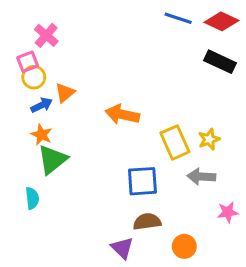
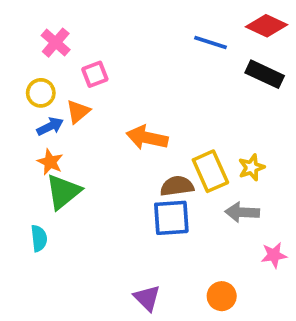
blue line: (178, 18) -> (210, 43), moved
pink square: (28, 62) -> (95, 74), moved
brown semicircle: (147, 222) -> (177, 186), moved

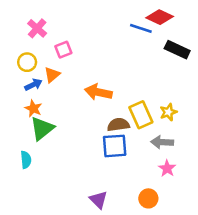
red diamond: (266, 26) -> (160, 17), moved
pink star: (274, 255) -> (167, 168), moved, turned -30

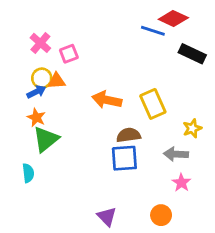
pink cross: (37, 28) -> (40, 43), moved
yellow circle: (27, 62) -> (42, 78), moved
orange triangle: (52, 75) -> (57, 81), turned 36
yellow star: (168, 112) -> (192, 128), moved
yellow rectangle: (141, 115) -> (153, 104), moved

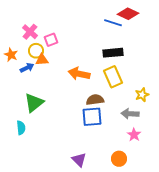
black rectangle: (192, 54) -> (113, 53), moved, turned -30
yellow circle: (42, 78) -> (36, 51), moved
orange star: (36, 118) -> (11, 55), moved

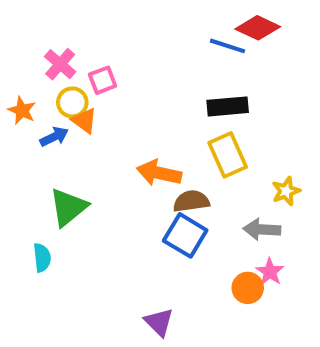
orange triangle: (42, 60) -> (84, 121), turned 40
orange arrow: (79, 74) -> (159, 173), moved
blue square: (92, 117) -> (185, 235), turned 35
orange circle: (119, 159) -> (248, 288), moved

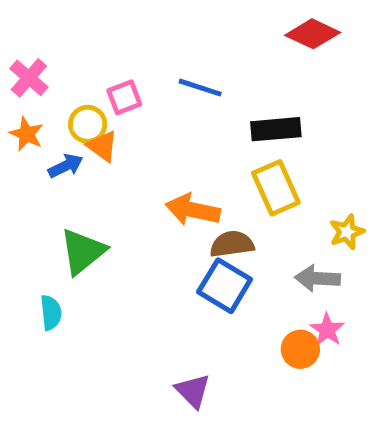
blue line: (228, 46) -> (200, 88), moved
pink cross: (60, 64) -> (29, 78), moved

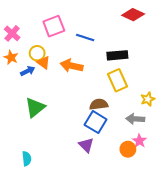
pink square: (124, 97) -> (54, 26), moved, size x1.5
orange arrow: (193, 210) -> (72, 66), moved
cyan semicircle: (51, 313) -> (27, 159), moved
purple triangle: (193, 391) -> (86, 145), moved

